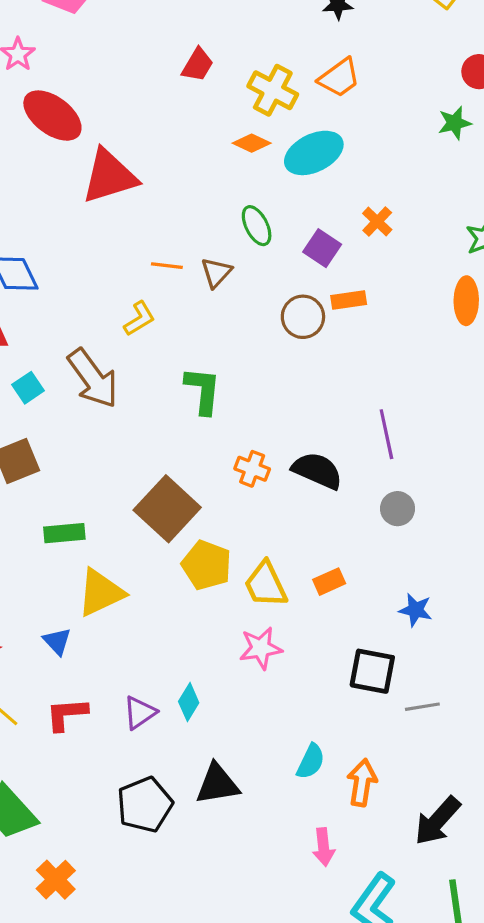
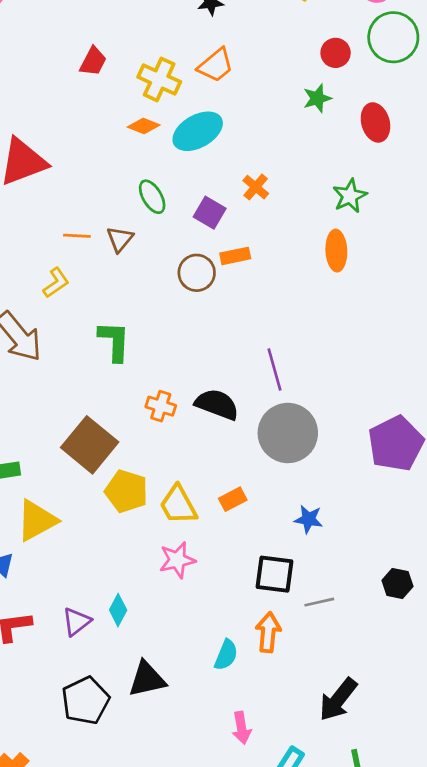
gray circle: (398, 509) -> (288, 433), size x2.0
orange arrow: (362, 783) -> (268, 632), moved

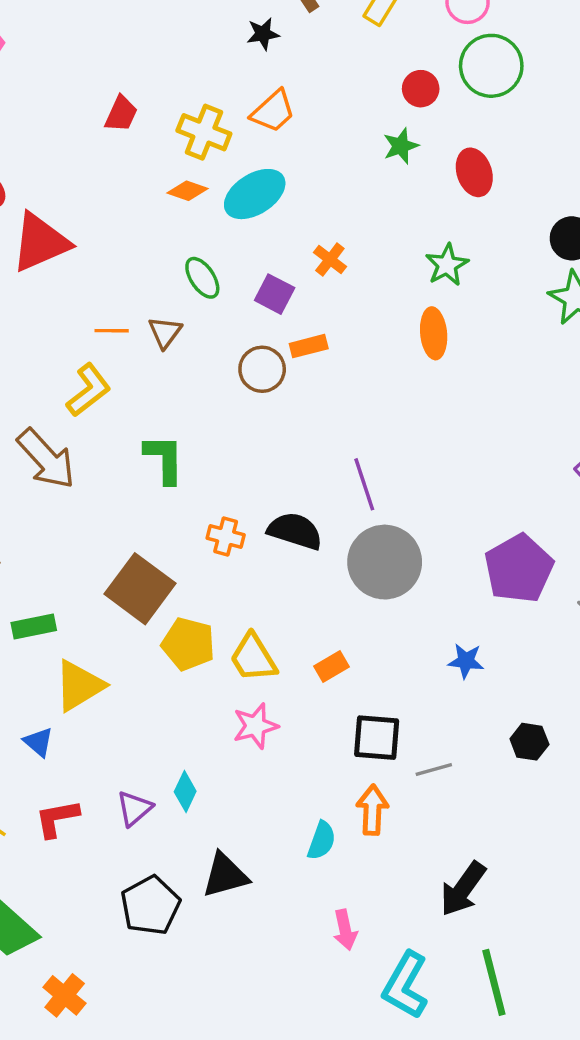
yellow L-shape: (56, 283) -> (89, 390), size x1.4
orange rectangle: (233, 499) -> (331, 666), moved
blue star: (309, 519) -> (466, 661), moved

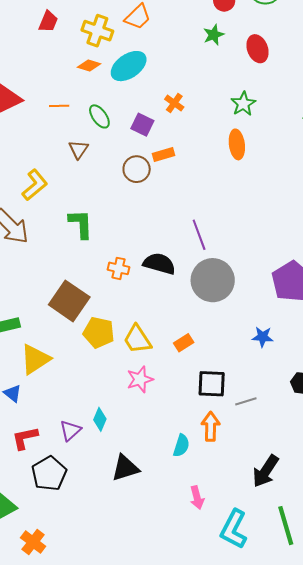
orange line: (112, 331) -> (59, 106), moved
black pentagon: (150, 906) -> (49, 473), moved

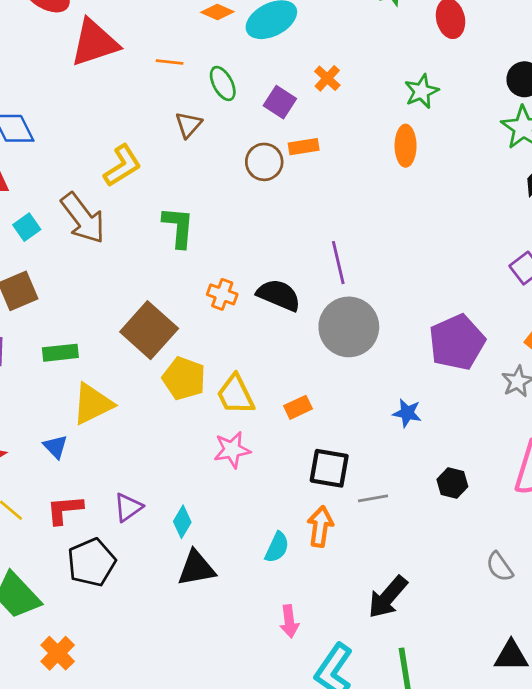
cyan diamond: (100, 419) -> (182, 522), moved

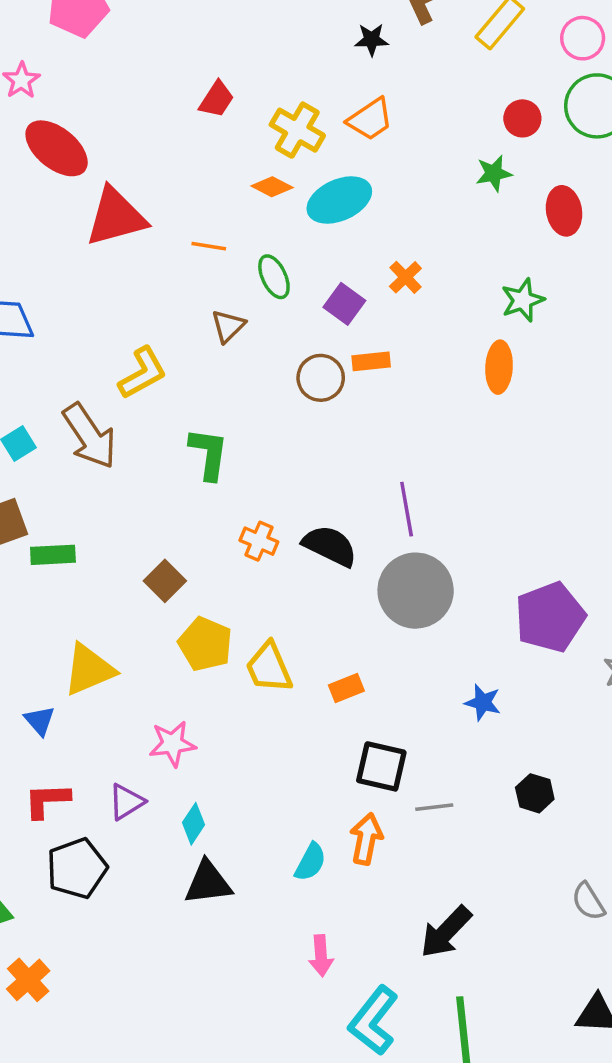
brown square: (149, 330) -> (165, 581), size x0.6
green rectangle: (60, 353) -> (53, 555), moved
pink star: (232, 450) -> (172, 744), moved

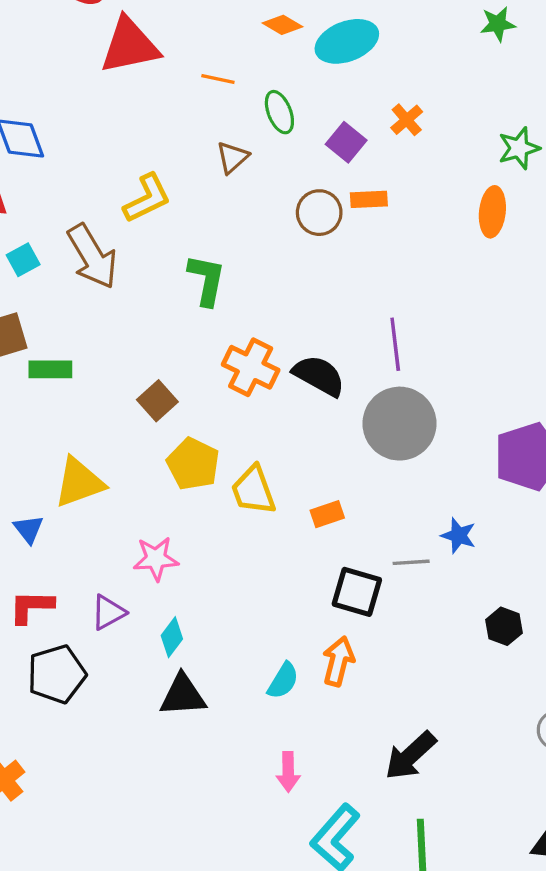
orange cross: (259, 541) -> (251, 367), size x1.5
gray line: (434, 807) -> (411, 562), moved

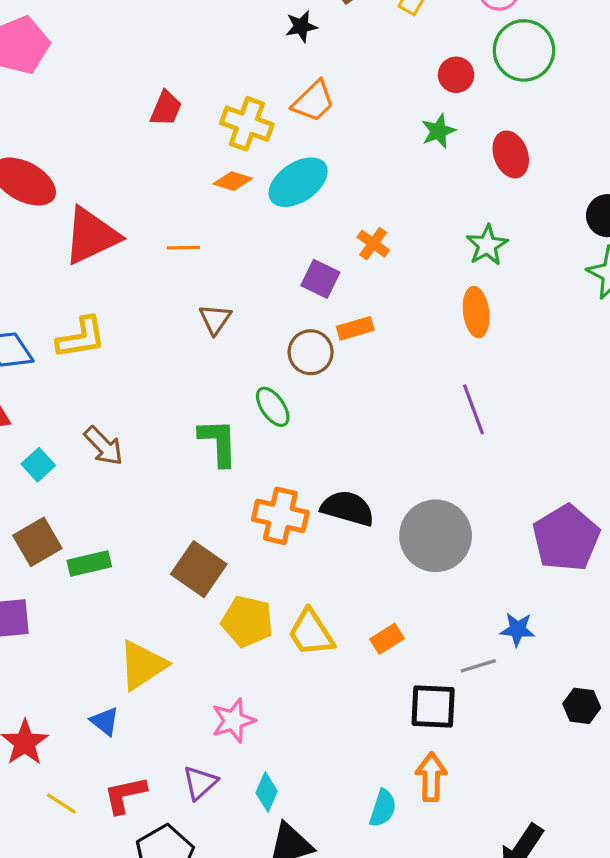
green ellipse: (279, 112) -> (273, 407), moved
yellow L-shape: (147, 198) -> (81, 338), moved, turned 30
brown arrow: (92, 256) -> (104, 446), size x0.7
purple line: (395, 344) -> (474, 409), moved
brown square: (157, 401) -> (199, 569), size x1.4

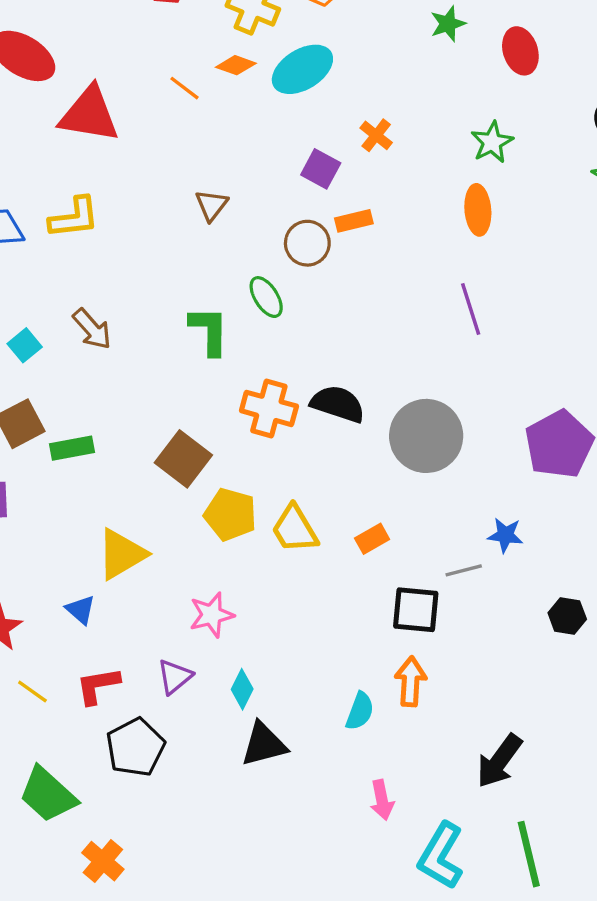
red triangle: (91, 236) -> (89, 114), turned 32
orange line: (183, 248) -> (184, 88), moved, turned 36

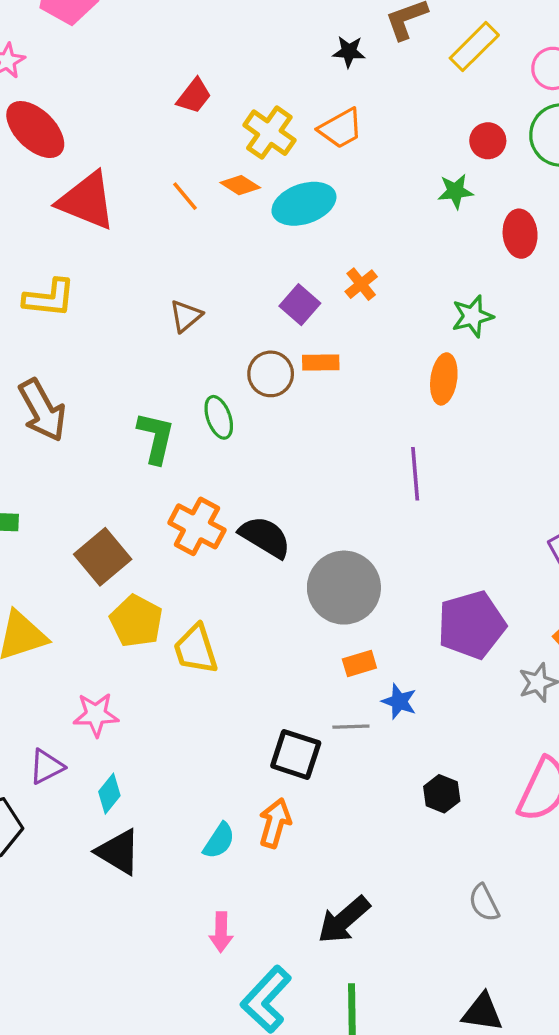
brown arrow: (92, 329) -> (42, 410), size x1.4
orange rectangle: (372, 539) -> (359, 663), moved
black triangle: (264, 744) -> (118, 852), turned 33

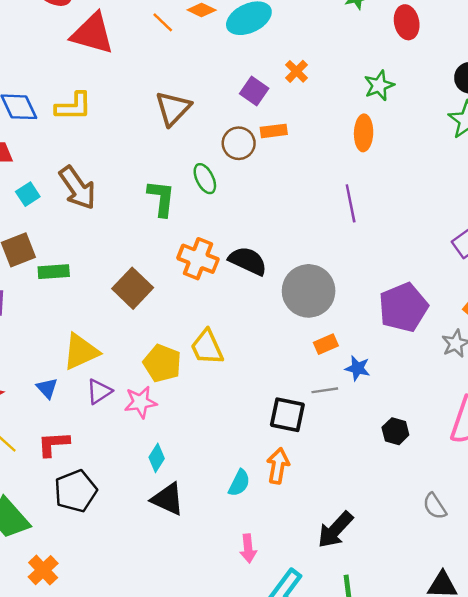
brown triangle: (186, 316) -> (173, 108), size x1.5
yellow pentagon: (136, 621) -> (162, 363), moved
purple triangle: (46, 767) -> (99, 391), moved

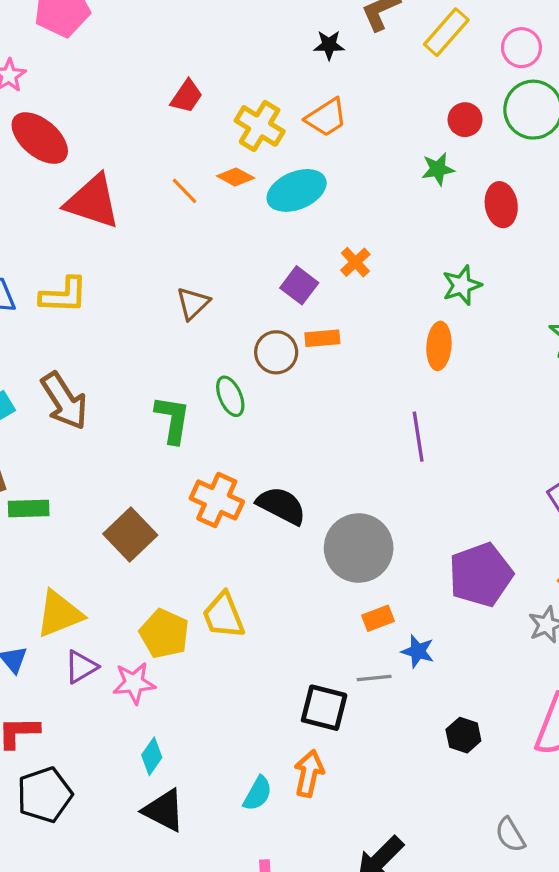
brown triangle: (173, 108) -> (193, 303), size x0.7

